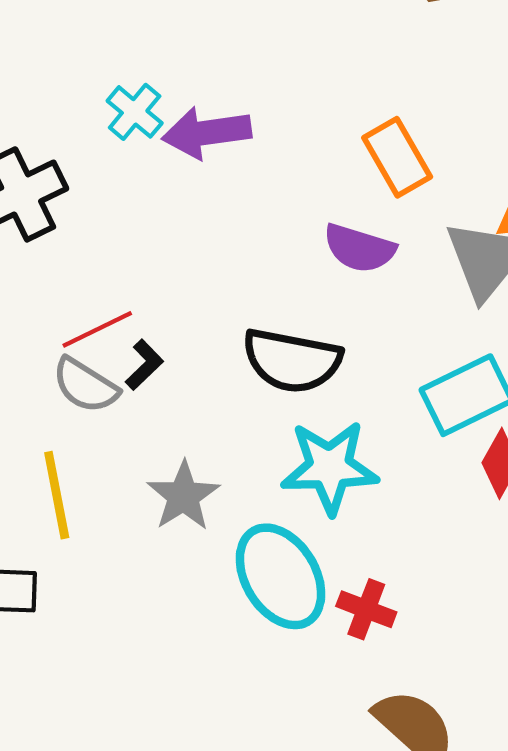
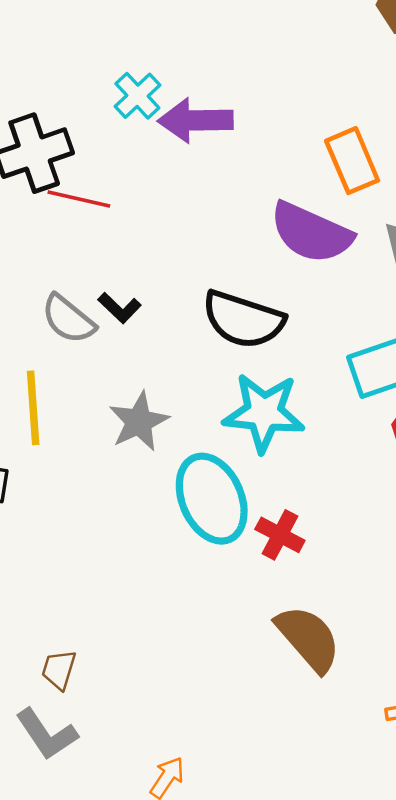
purple semicircle: (359, 248) -> (311, 233), size x1.4
red line: (97, 329) -> (79, 199), moved, turned 32
black L-shape: (144, 365) -> (120, 308), turned 81

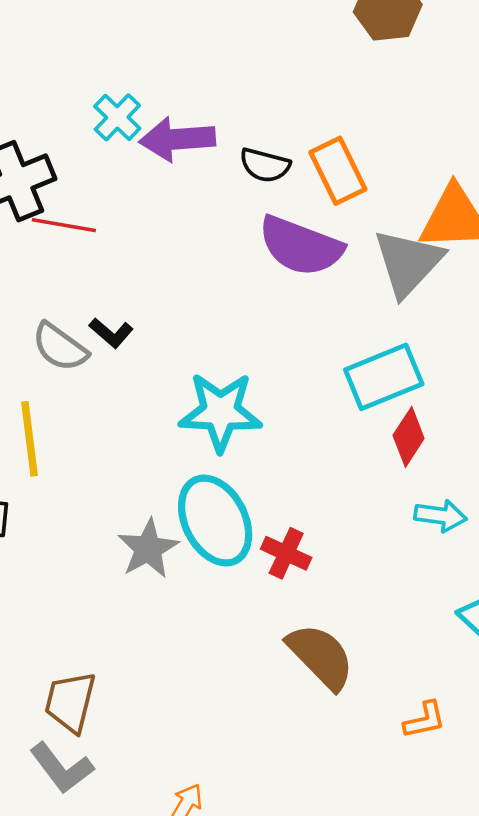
black semicircle: (243, 320) -> (265, 165), moved, size x0.6
cyan star: (264, 413) -> (220, 412), moved
gray star: (139, 422) -> (148, 549), moved
brown trapezoid: (59, 670) -> (70, 702), size x1.5

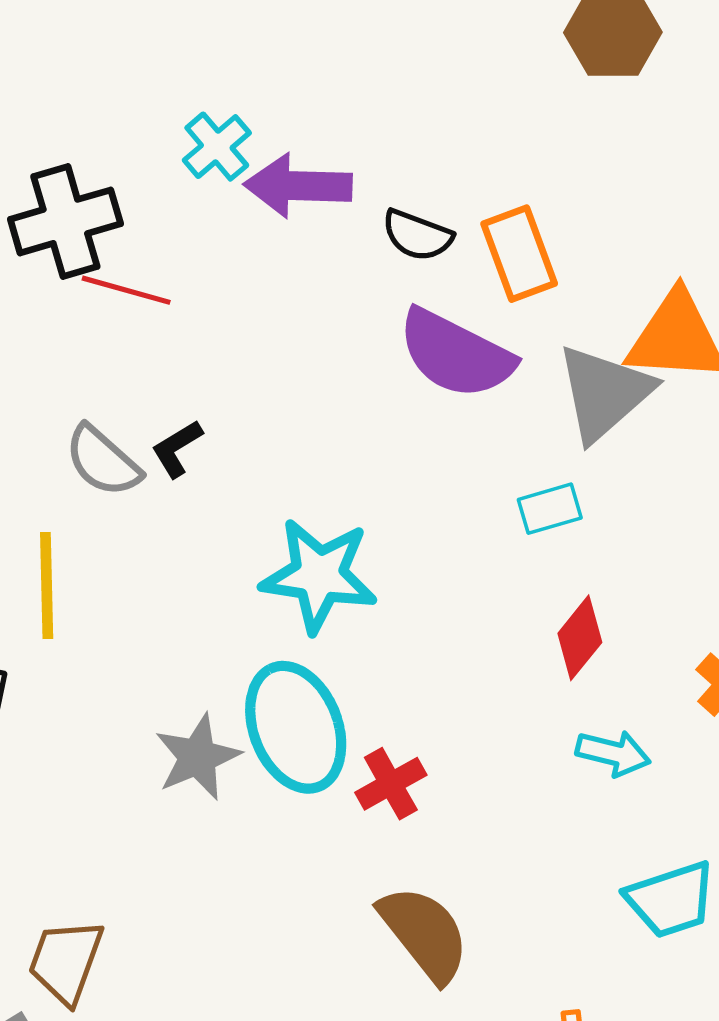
black L-shape: (111, 333) -> (177, 449), turned 102
cyan rectangle: (384, 377) -> (550, 509), moved, size x0.6
red cross: (286, 553) -> (391, 784), turned 30

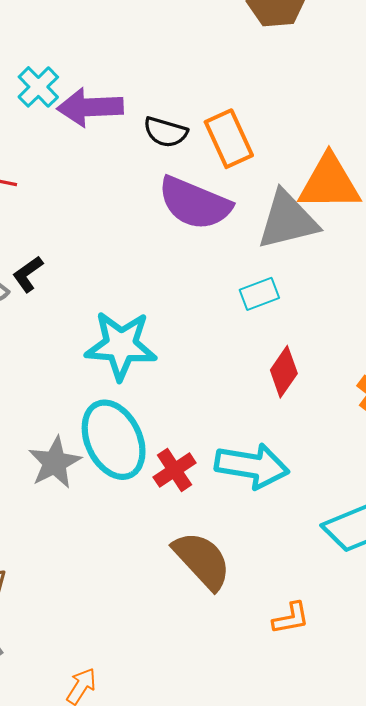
gray triangle: (604, 393) -> (288, 220), turned 32
cyan arrow: (613, 753) -> (252, 466), moved, size x1.6

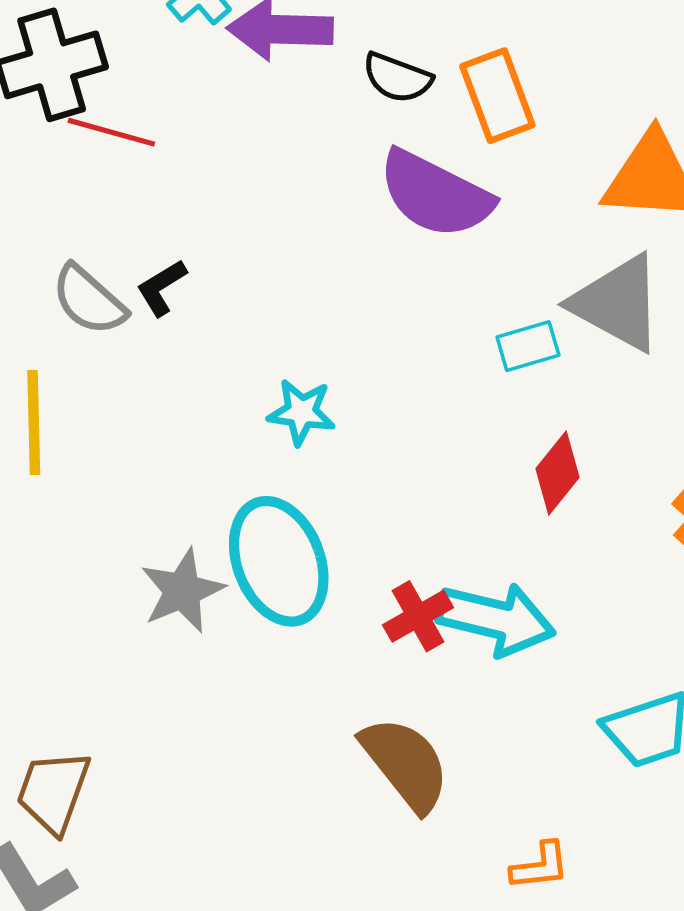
gray triangle: (288, 220) -> (617, 303), moved, turned 38
cyan star: (121, 345) -> (301, 412), size x0.6
red cross: (175, 470) -> (418, 616), moved

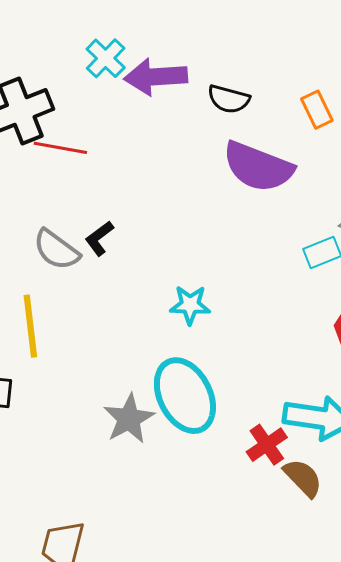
orange rectangle: (497, 96) -> (317, 110), moved, size x0.7
red cross: (418, 616) -> (267, 445), moved
brown semicircle: (405, 764) -> (303, 478), moved, size x0.7

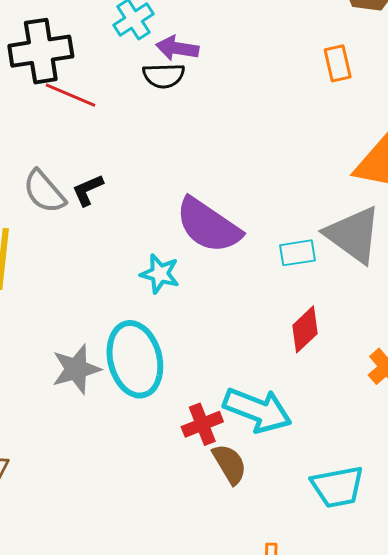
purple arrow: (156, 77) -> (177, 48), size x0.7
black semicircle: (229, 99) -> (164, 76), moved, turned -30
orange rectangle: (317, 110) -> (338, 63), moved
purple semicircle: (258, 167) -> (208, 225), moved

